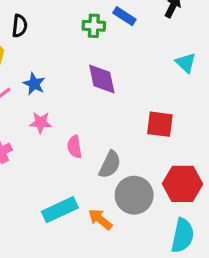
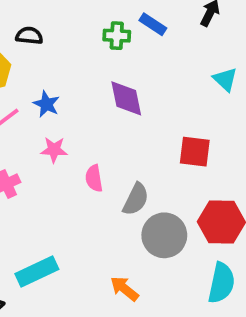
black semicircle: (20, 26) -> (29, 36), turned -90
cyan rectangle: (60, 210) -> (37, 271), moved
orange arrow: (100, 219) -> (124, 289), moved

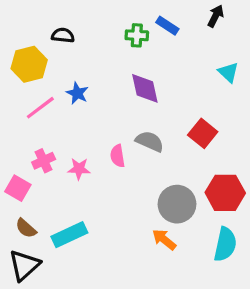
pink star: (54, 150) -> (79, 169), moved
red square: (195, 152) -> (203, 133), turned 32
gray semicircle: (136, 199) -> (150, 141), moved, turned -92
orange arrow: (124, 289) -> (164, 239), moved

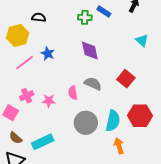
gray circle: (177, 204) -> (86, 123), moved
orange arrow: (164, 239) -> (119, 146), moved, turned 35
cyan semicircle: (225, 244) -> (113, 121), moved

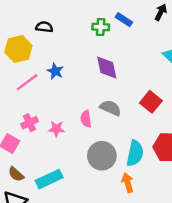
orange arrow: (119, 146) -> (128, 183), moved

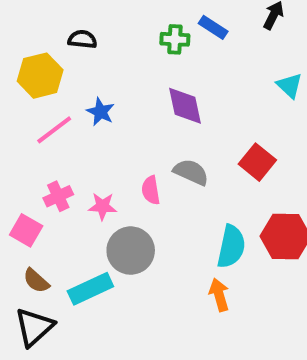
gray circle: (102, 156) -> (131, 251), moved

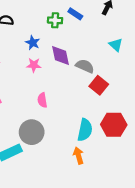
blue star: (100, 112) -> (33, 43), moved
gray semicircle: (191, 172) -> (85, 66), moved
pink star: (102, 206) -> (34, 65), moved

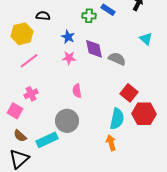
red square: (99, 85) -> (129, 93), moved

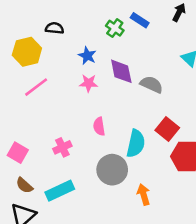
green cross: (89, 16) -> (115, 28), turned 32
pink cross: (31, 94) -> (62, 147), moved
cyan semicircle: (117, 119) -> (136, 143), moved
gray circle: (67, 121) -> (112, 170), moved

